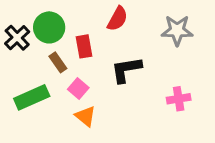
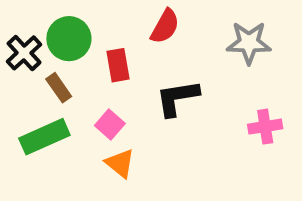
brown rectangle: (58, 62) -> (59, 88), moved
pink cross: (179, 99) -> (265, 127), moved

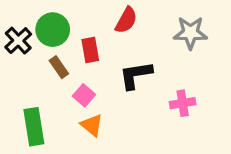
brown rectangle: (59, 88) -> (59, 67), moved
pink cross: (265, 127) -> (183, 103), moved
green rectangle: (44, 137) -> (34, 127), moved, turned -75

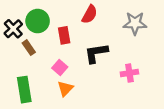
brown rectangle: (59, 67) -> (29, 48), moved
orange triangle: (92, 125) -> (65, 88), turned 35

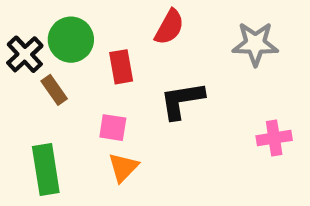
pink square: (60, 67) -> (113, 128), turned -32
pink cross: (129, 73) -> (274, 138), moved

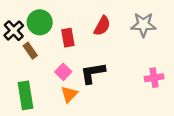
red semicircle: (169, 27) -> (102, 26), moved
black L-shape: (182, 100) -> (93, 73), moved
pink square: (113, 128) -> (63, 72), turned 35

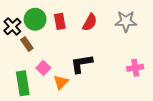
red rectangle: (68, 38) -> (60, 21), moved
pink square: (63, 72) -> (43, 68), moved

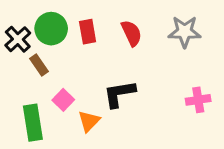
red semicircle: (90, 22) -> (132, 33), turned -54

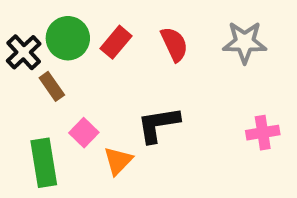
red rectangle: (88, 32) -> (116, 42), turned 50

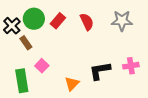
black L-shape: (158, 125) -> (100, 71), moved
orange triangle: (118, 161) -> (72, 84), moved

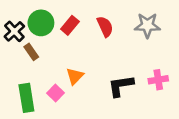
pink square: (42, 66) -> (55, 93), moved
orange triangle: (72, 84) -> (75, 76), moved

